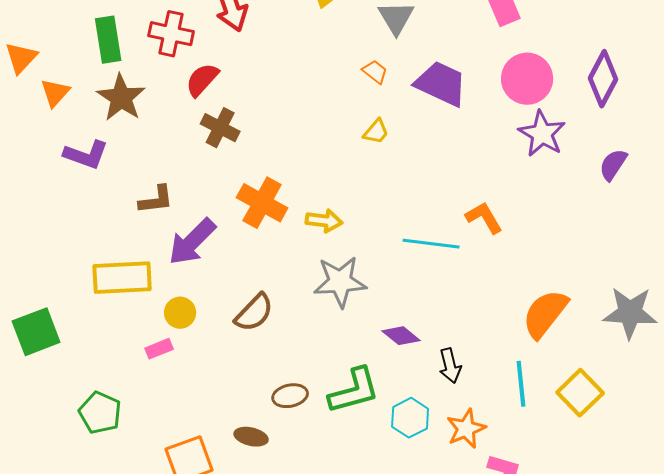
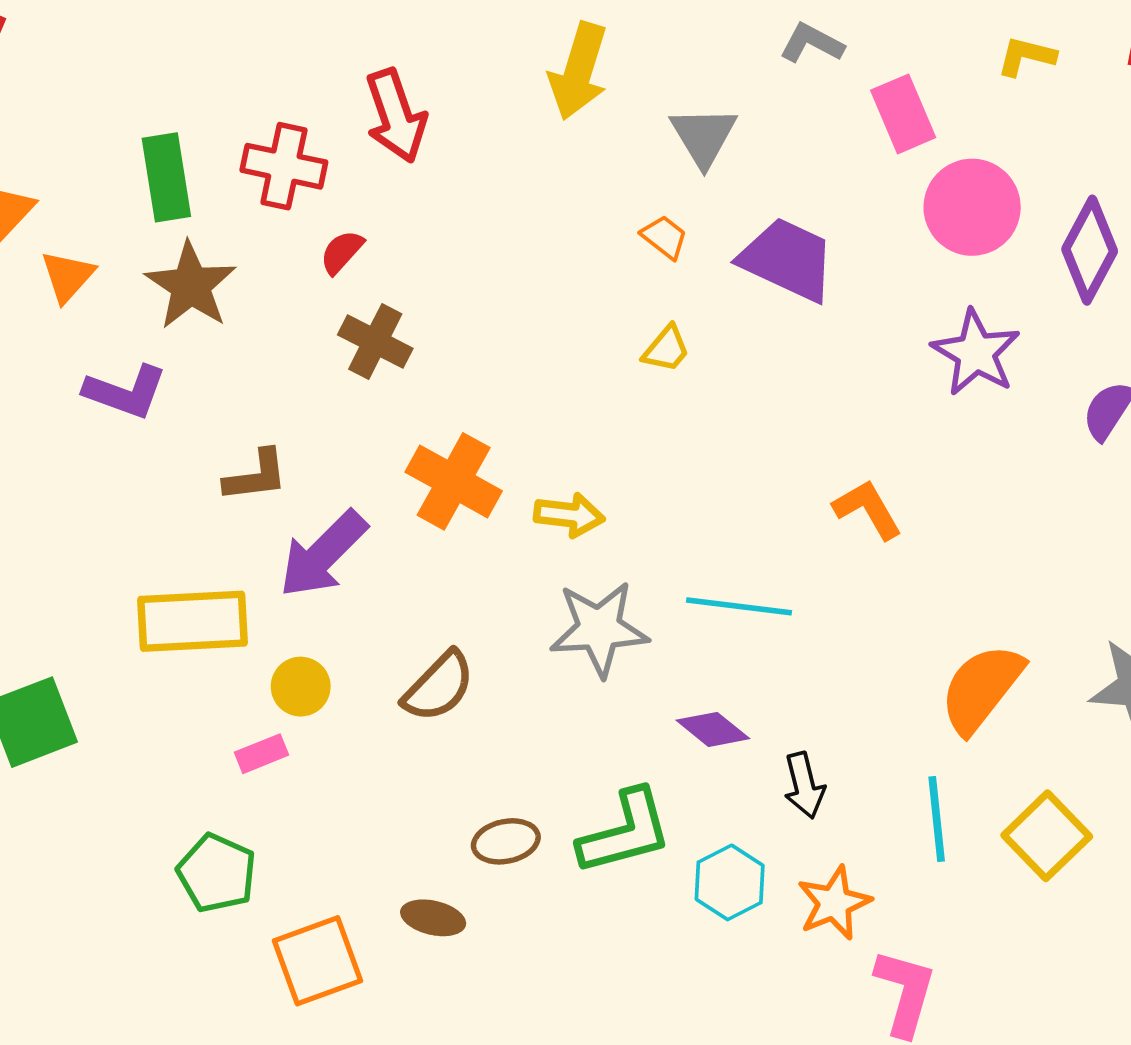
pink circle: (527, 79) -> (972, 207), moved
red semicircle: (202, 80) -> (342, 252), size x0.7
cyan line: (431, 244) -> (739, 606), moved
green pentagon: (100, 413) -> (217, 873), moved

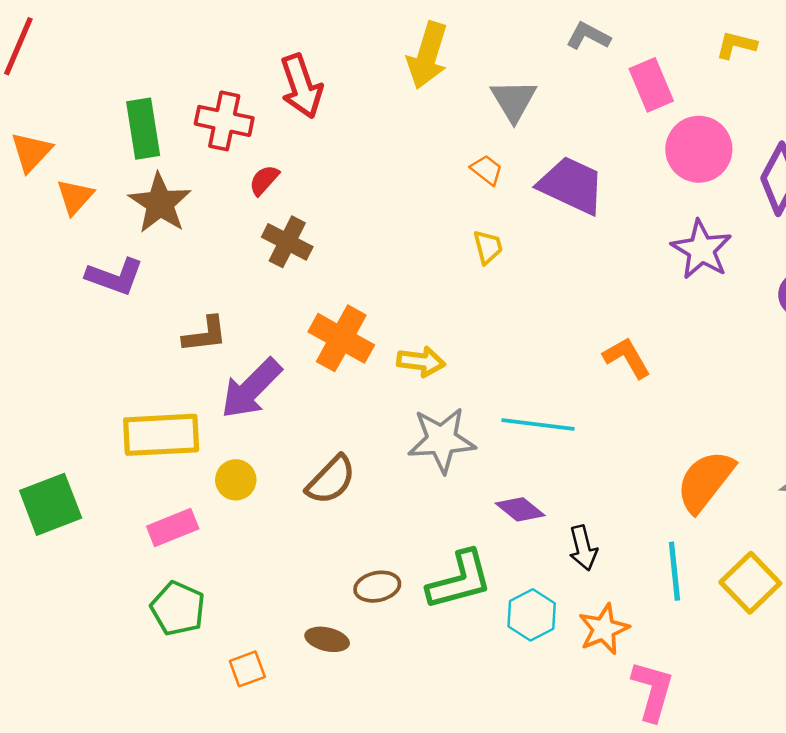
yellow trapezoid: (666, 349) -> (488, 247), turned -54
pink rectangle: (262, 754) -> (173, 527), moved, size x1.4
orange square: (317, 961) -> (247, 669), size x0.6

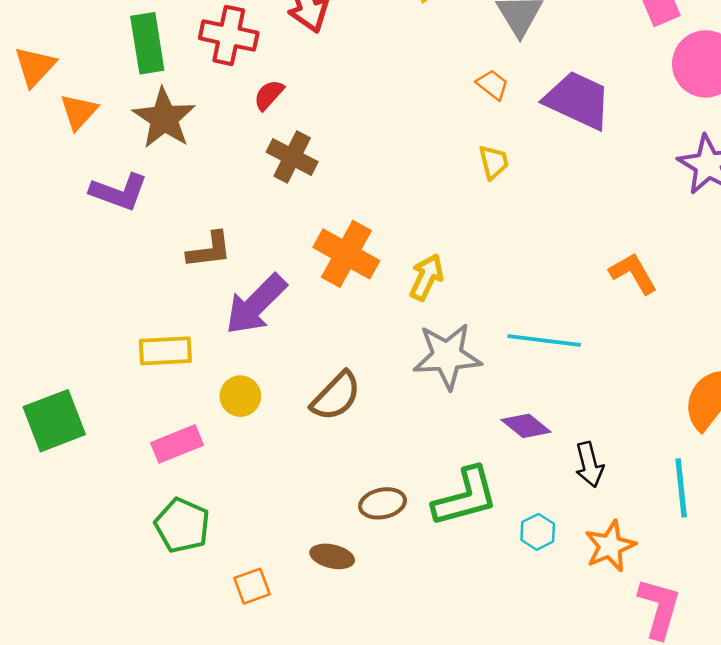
yellow arrow: (421, 361) -> (426, 277), turned -72
yellow rectangle: (161, 435) -> (165, 351), size x0.7
cyan hexagon: (532, 615) -> (538, 532), size x0.7

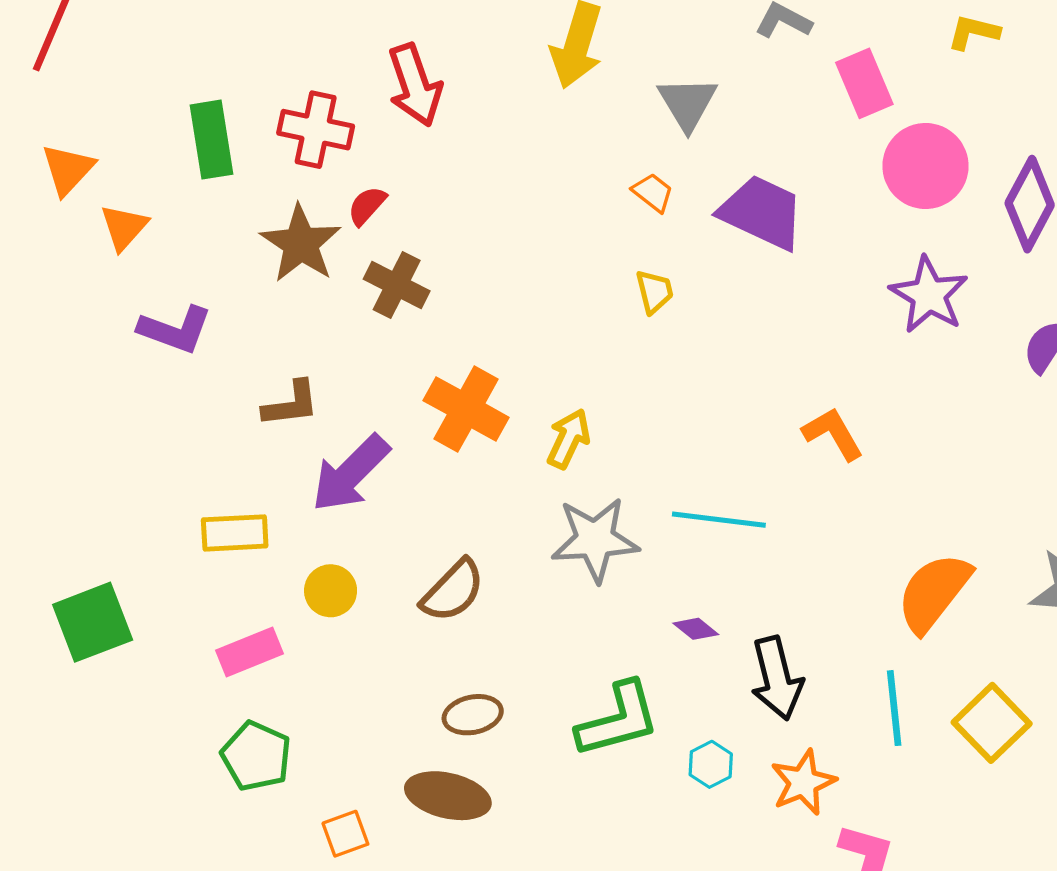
brown star: (164, 118) -> (301, 244), moved
purple diamond: (526, 426) -> (696, 629), size x0.7
black arrow: (589, 465) -> (777, 678), size x1.4
brown ellipse: (383, 503) -> (473, 715), moved
brown ellipse: (332, 556) -> (448, 796), size x1.5

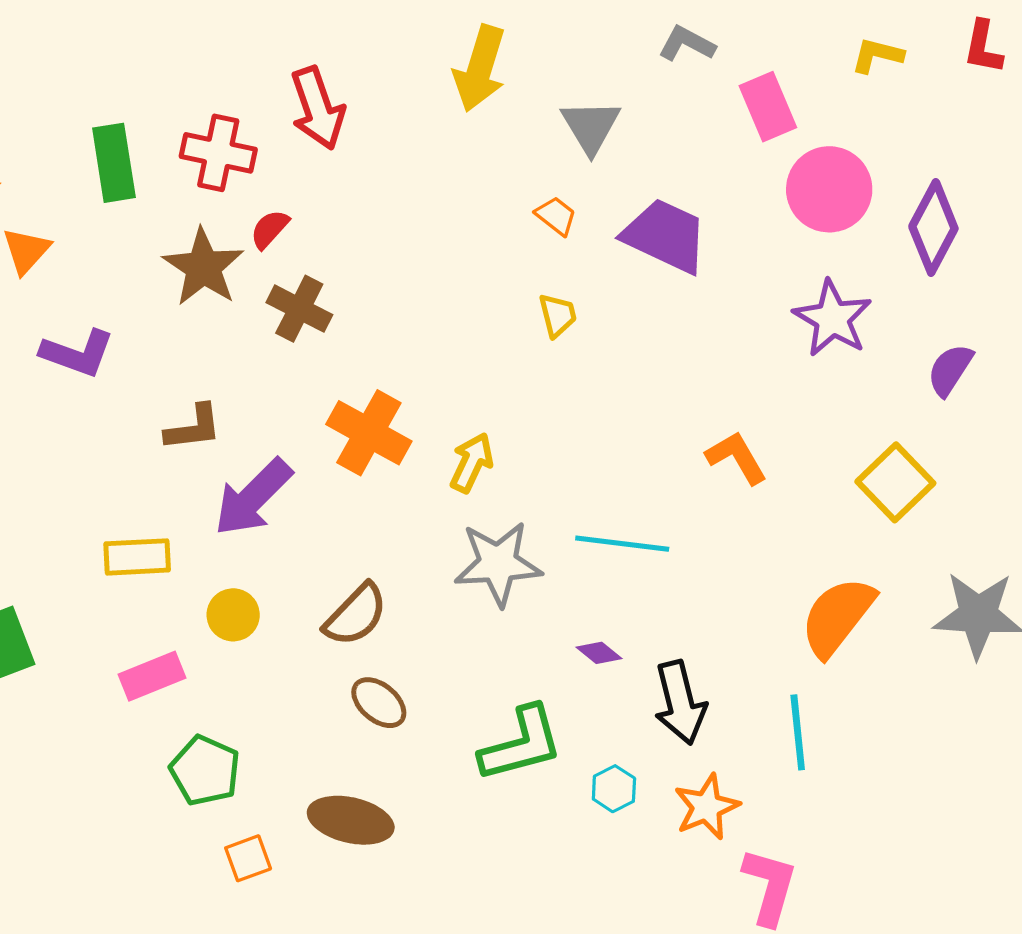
brown ellipse: (473, 715) -> (379, 703), moved, turned 52
yellow square: (992, 723) -> (895, 482), moved
green pentagon: (256, 756) -> (205, 771), moved

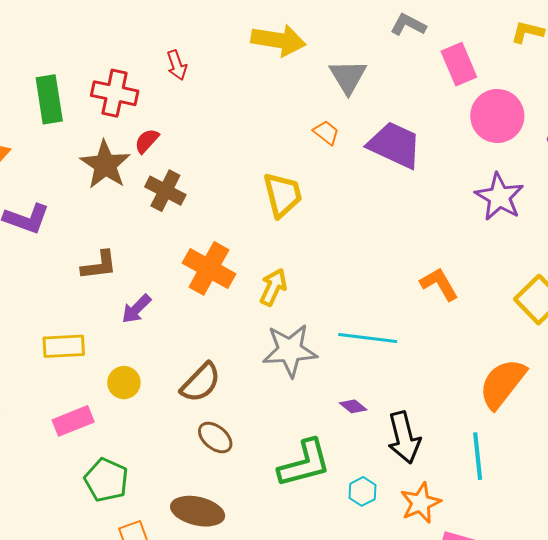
yellow arrow: (480, 68) -> (278, 40), turned -98
red arrow: (318, 108) -> (177, 65), size x0.6
yellow trapezoid: (558, 315) -> (283, 195), moved, size x1.6
purple arrow: (253, 497) -> (136, 309), size x0.6

